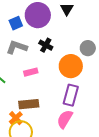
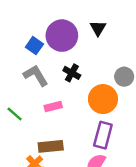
blue square: (16, 23) -> (34, 46), turned -32
gray L-shape: (17, 47) -> (36, 75), turned 40

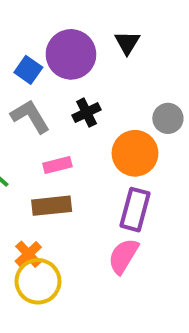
black cross: (72, 73) -> (86, 113), turned 35
brown rectangle: (51, 146) -> (52, 206), moved

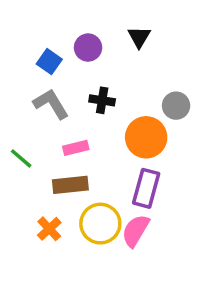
purple circle: (71, 54) -> (88, 48), size x0.6
black cross: (86, 113) -> (102, 100), turned 35
yellow circle: (38, 281) -> (100, 224), moved

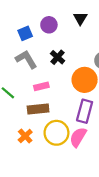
blue square: (49, 62) -> (25, 33), turned 32
black cross: (102, 100) -> (58, 57), turned 32

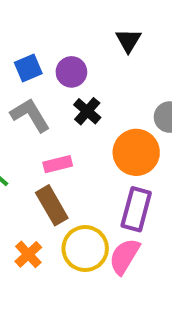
purple circle: (49, 25) -> (71, 72), moved
brown rectangle: (38, 109) -> (52, 205), turned 66

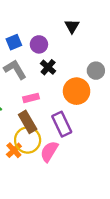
purple rectangle: (136, 209) -> (62, 124), moved, turned -40
yellow circle: (85, 248) -> (28, 140), moved
pink semicircle: (124, 256) -> (49, 151), moved

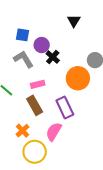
blue square: (14, 42) -> (22, 35), turned 32
purple circle: (39, 44) -> (42, 45), moved
yellow circle: (28, 140) -> (35, 152), moved

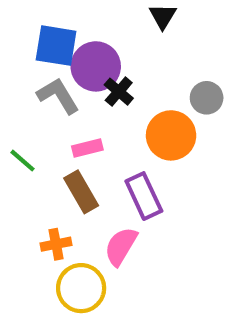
blue square: (22, 35) -> (56, 46), size x1.5
purple circle: (42, 45) -> (96, 66), size x1.5
orange cross: (22, 131) -> (56, 244), turned 32

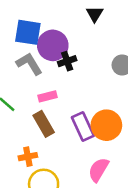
black cross: (119, 92) -> (67, 61), turned 30
orange circle: (171, 135) -> (106, 125), moved
pink semicircle: (121, 246) -> (99, 170), moved

